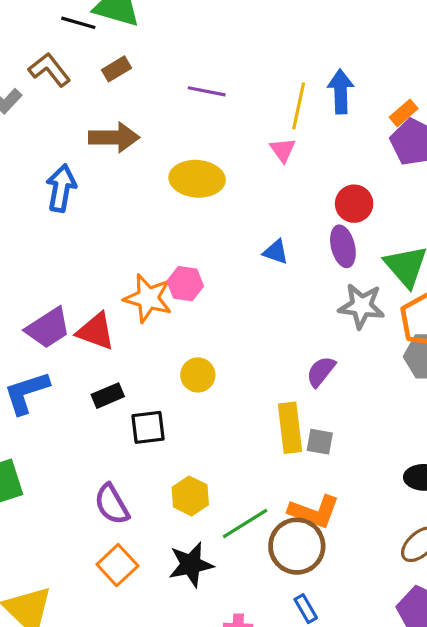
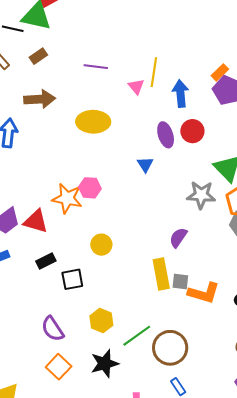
blue arrow: (341, 91) -> (180, 93), moved
pink triangle: (283, 150) -> (136, 87), moved
purple ellipse: (343, 246) -> (166, 135), moved
blue triangle: (276, 252) -> (145, 164), turned 42
orange L-shape: (314, 512) -> (204, 293), moved

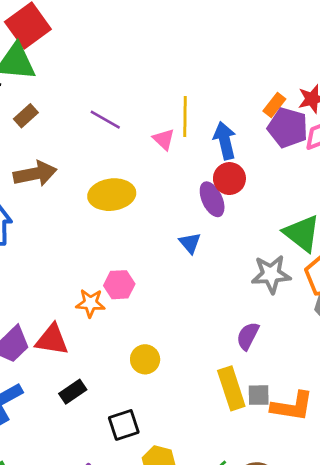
purple line: (96, 67) -> (105, 120), turned 30
red circle: (192, 131) -> (229, 179), moved
orange star: (67, 198) -> (90, 303), size x0.7
black square: (72, 279) -> (124, 425), moved

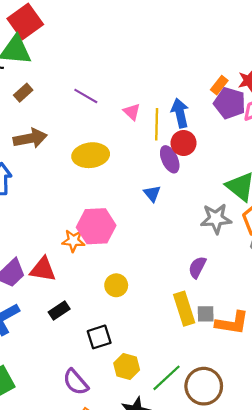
yellow line: (185, 117) -> (157, 124), moved
pink hexagon: (119, 285) -> (96, 226), size x1.6

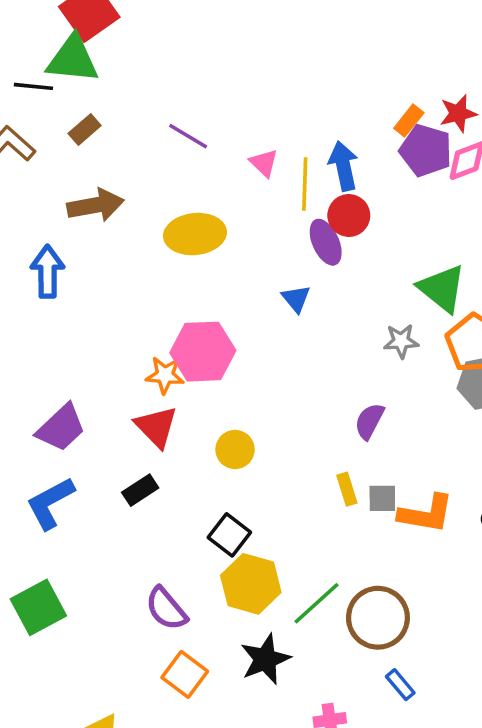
gray star: (216, 219) -> (401, 341), size x0.7
red triangle: (43, 269) -> (156, 427), moved, turned 36
yellow rectangle: (184, 309) -> (347, 489), size x0.6
black square: (99, 337) -> (229, 535), moved, turned -35
yellow hexagon: (127, 366) -> (251, 584), size x1.4

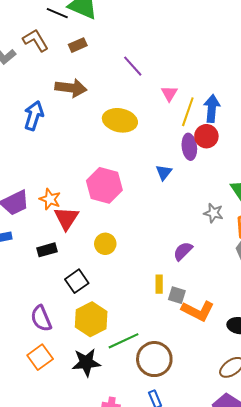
orange star: (165, 375) -> (50, 199), moved
black square: (229, 535) -> (77, 281), moved

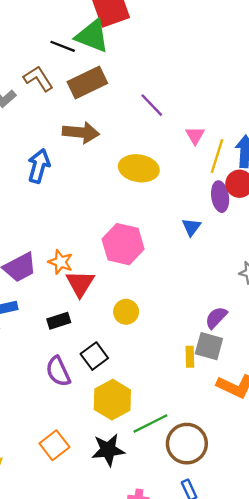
brown rectangle: (78, 45) -> (87, 83), size x1.8
gray square: (177, 295) -> (209, 346), moved, size x1.4
purple semicircle: (41, 318) -> (58, 371), moved

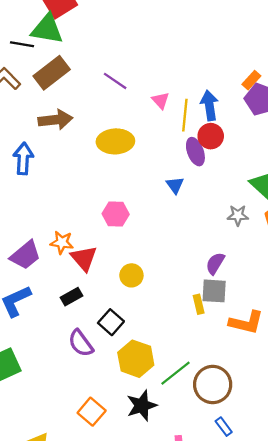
pink hexagon: (123, 244) -> (116, 214), size x0.7

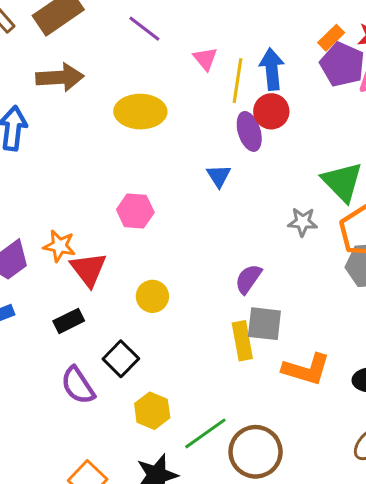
purple semicircle: (215, 263) -> (248, 279), moved
yellow rectangle: (199, 304) -> (242, 341), size x1.4
yellow hexagon: (136, 359) -> (152, 411), size x0.7

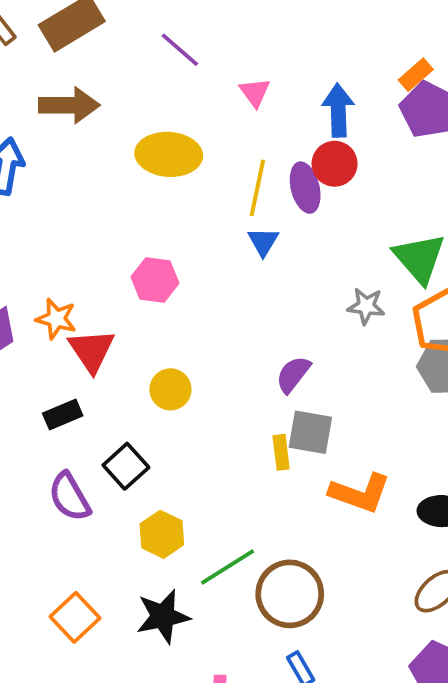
yellow line: (237, 81) -> (257, 188), moved
yellow rectangle: (242, 341) -> (281, 452), size x0.7

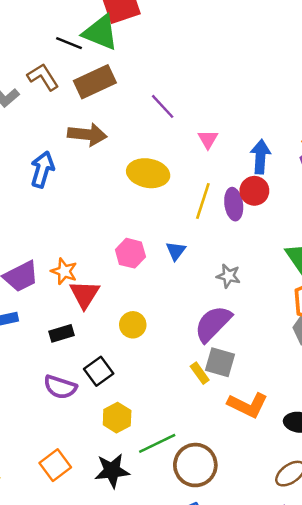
blue triangle: (263, 242) -> (176, 251), moved
gray star: (366, 306) -> (229, 276), moved
purple semicircle: (293, 374) -> (213, 324), size x1.6
yellow rectangle: (281, 452) -> (200, 373), turned -35
purple semicircle: (69, 497) -> (60, 387), turned -48

